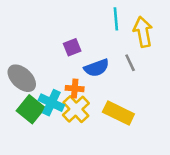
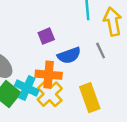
orange cross: (75, 89) -> (49, 75), size x1.5
yellow rectangle: (118, 113) -> (90, 98), turned 44

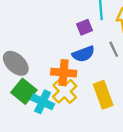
purple square: (46, 36) -> (85, 27), moved
cyan cross: (27, 88) -> (43, 102), moved

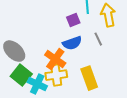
orange cross: (64, 73) -> (55, 59), turned 30
yellow cross: (65, 91) -> (56, 75), turned 35

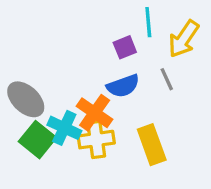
yellow arrow: (108, 15) -> (184, 39), turned -135
cyan cross: (37, 84) -> (64, 128), moved

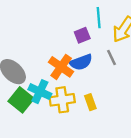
orange cross: (95, 113) -> (61, 67), moved
yellow rectangle: (152, 145) -> (90, 102), moved, size x0.6

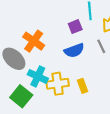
orange cross: (61, 67) -> (34, 41), moved
green square: (21, 100) -> (21, 96), moved

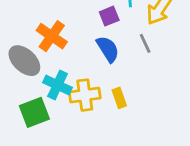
blue semicircle: (74, 50) -> (108, 49), turned -102
green square: (21, 96) -> (34, 112), turned 30

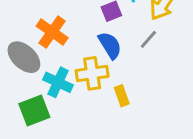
gray line: (145, 43) -> (148, 39), turned 66
yellow cross: (85, 95) -> (92, 73), moved

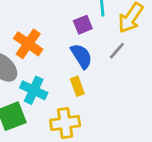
yellow cross: (92, 73) -> (65, 123), moved
yellow rectangle: (122, 96) -> (77, 86), moved

